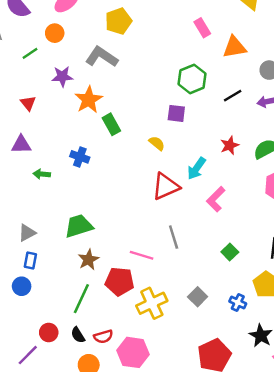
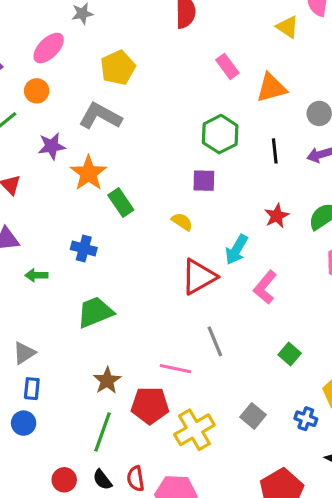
black line: (233, 96) -> (275, 151), turned -60
green trapezoid: (79, 226) -> (95, 312), moved
red semicircle: (103, 337) -> (136, 479), turned 102

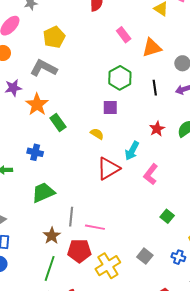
gray line: (215, 341) -> (71, 217), moved, turned 30

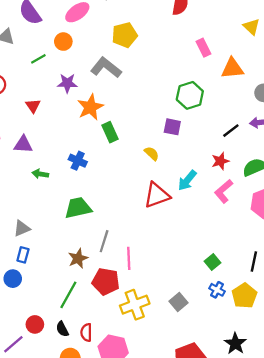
black line: (155, 88) -> (231, 131), moved, turned 49
pink L-shape: (151, 174) -> (224, 191), moved
pink line: (95, 227) -> (129, 258), turned 66
blue cross: (178, 257) -> (217, 290), moved

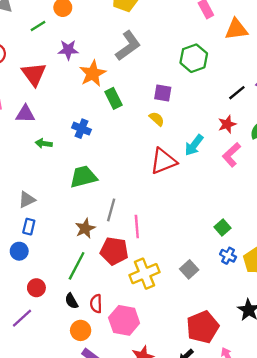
gray L-shape: (106, 68) -> (128, 46), moved, turned 108
red triangle: (33, 106) -> (34, 74), size x1.6
purple square: (172, 127) -> (163, 93), moved
red circle: (35, 324) -> (36, 288), moved

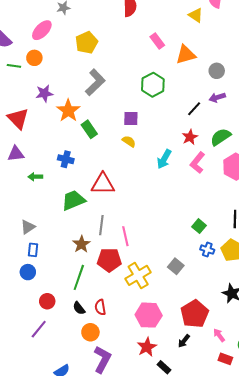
green line: (38, 26) -> (14, 66), moved, turned 48
red triangle: (163, 161) -> (103, 184), moved, turned 30
pink hexagon: (124, 320) -> (149, 315), moved

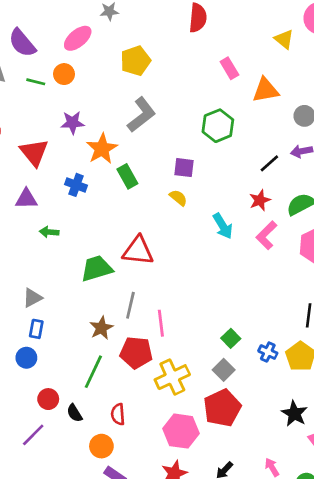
blue cross: (66, 159) -> (76, 185), moved
cyan arrow: (164, 159) -> (223, 226), turned -66
green square: (199, 226) -> (231, 338), moved
black semicircle: (79, 308) -> (74, 413), moved
red pentagon: (195, 314) -> (222, 408), moved

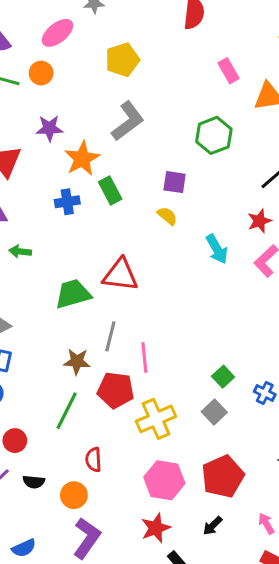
blue cross: (76, 185) -> (67, 202), moved, turned -30
brown star: (101, 328) -> (77, 361), turned 30
red pentagon: (222, 408) -> (223, 476), moved
black semicircle: (74, 413) -> (34, 482), moved, turned -54

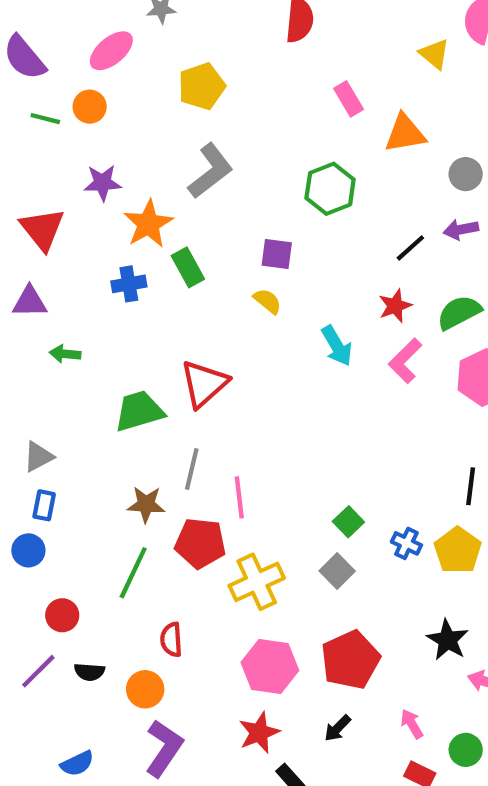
red triangle: (120, 275) -> (204, 384), turned -48

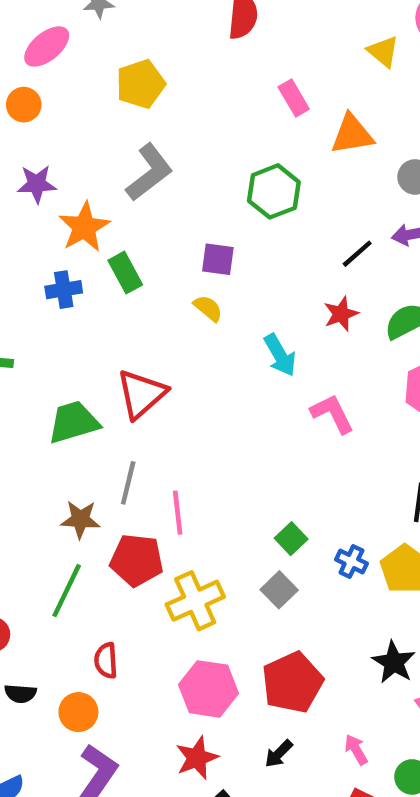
pink L-shape: (405, 361) -> (332, 414), moved, turned 108

